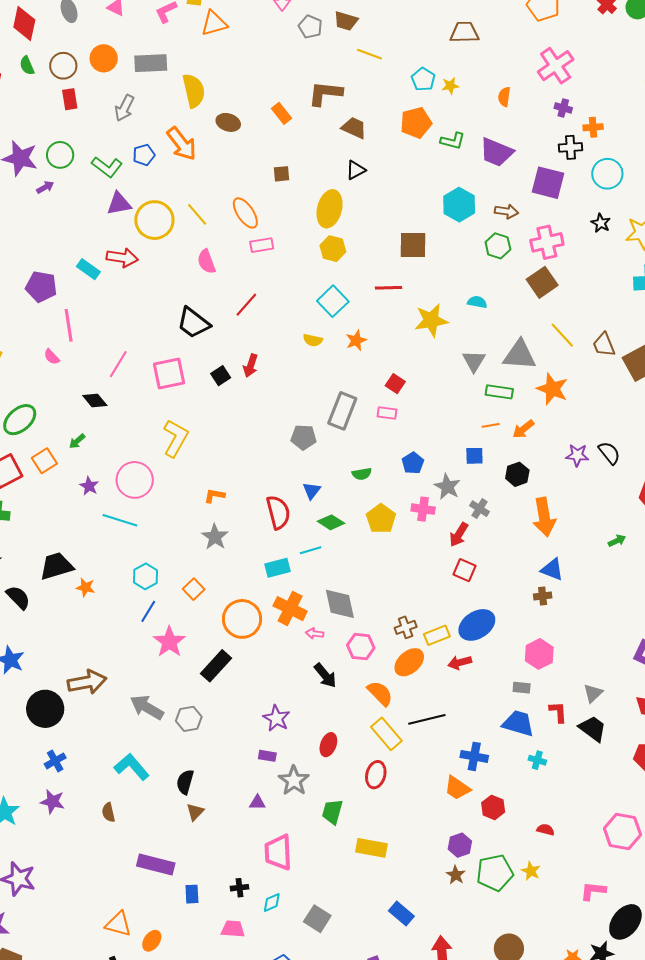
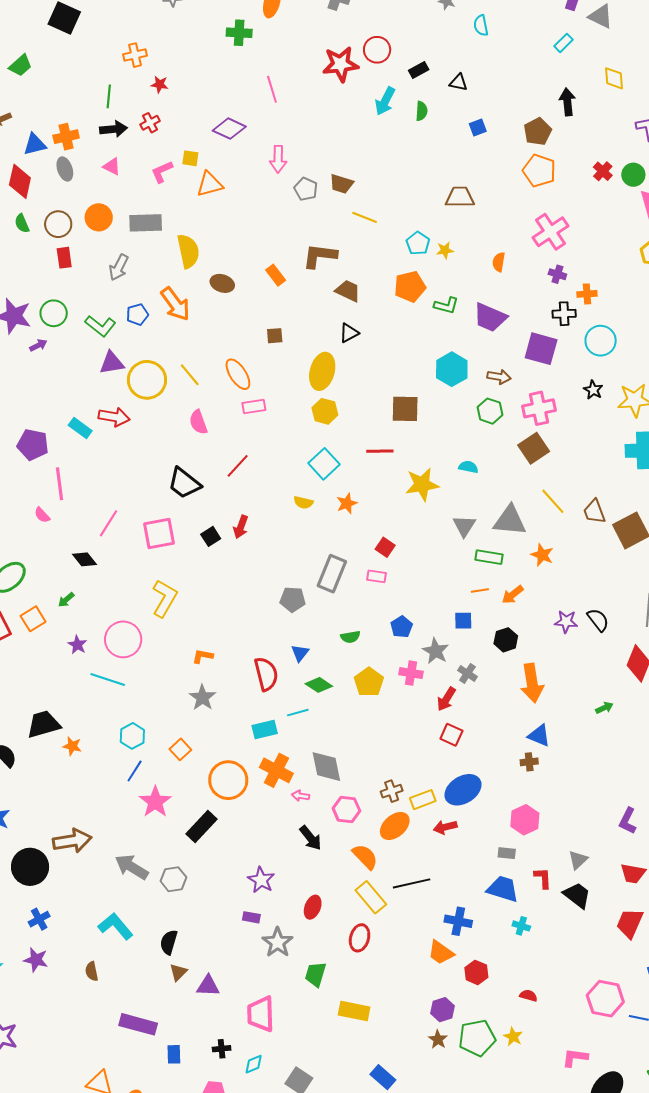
orange star: (552, 389) -> (542, 555), size x0.7
purple triangle: (257, 803) -> (208, 986), moved, size x1.4

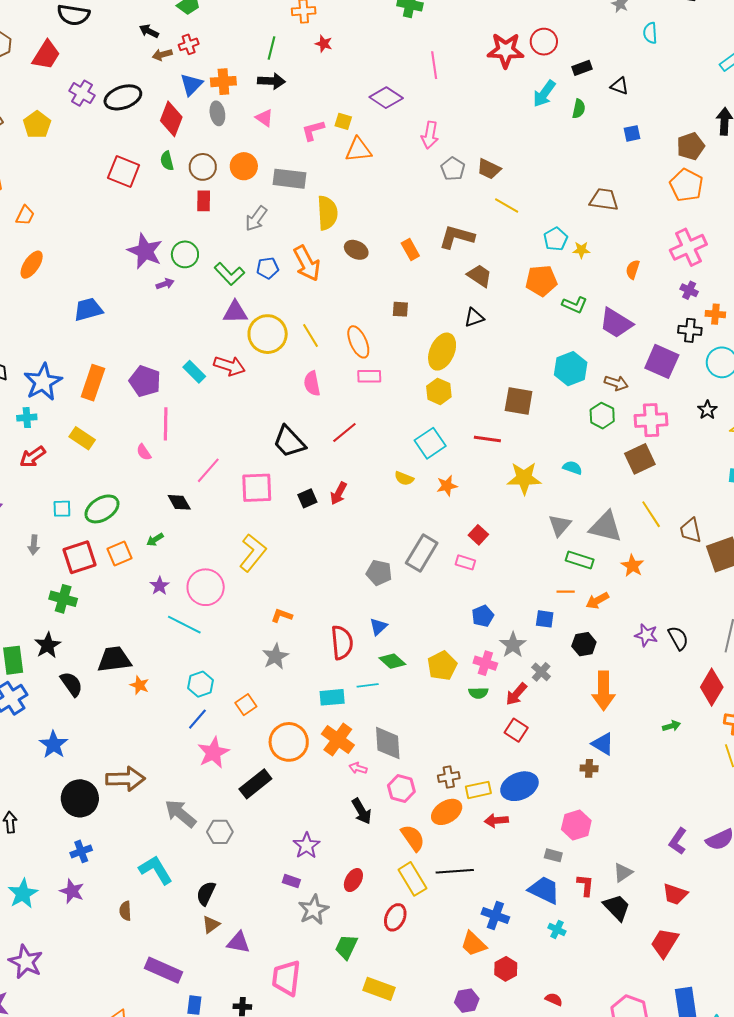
red cross: (150, 123) -> (189, 44), moved
blue triangle: (35, 144) -> (191, 85), turned -40
green semicircle: (350, 637) -> (478, 693), moved

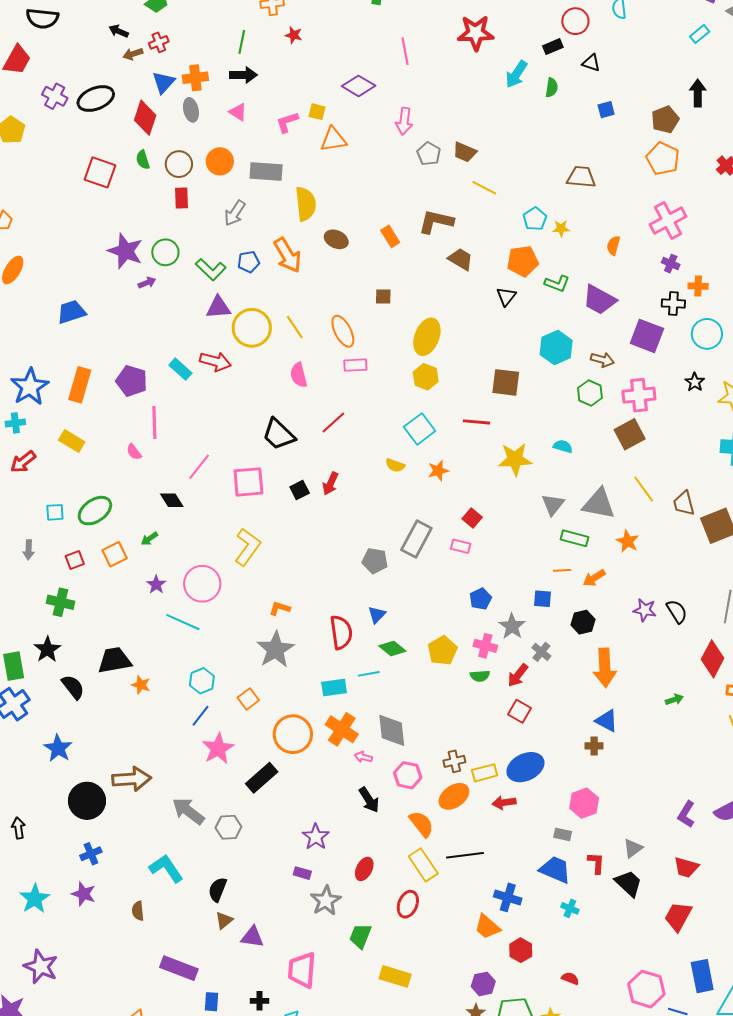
red circle: (544, 42) -> (575, 21), moved
black triangle: (474, 318) -> (506, 296), moved, turned -30
red square: (79, 557) -> (75, 560), size x0.6
gray star: (275, 656) -> (275, 649), size x1.4

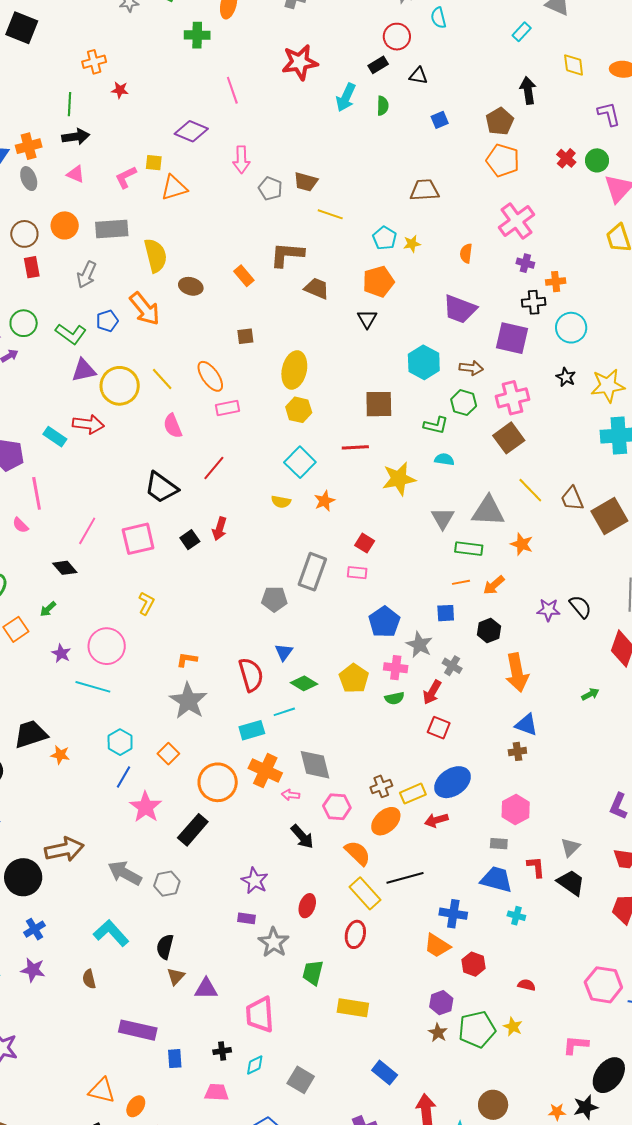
green L-shape: (557, 284) -> (436, 425), moved
yellow L-shape: (248, 547) -> (146, 603), size x0.6
blue pentagon: (481, 599) -> (384, 622), size x1.4

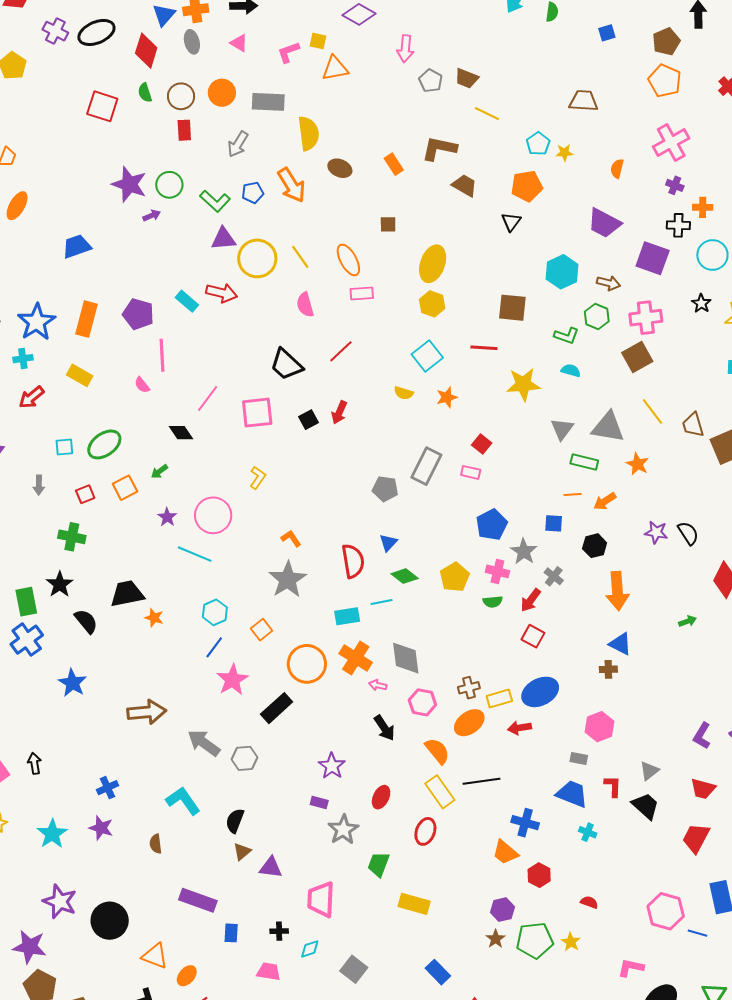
orange L-shape: (187, 660) -> (291, 538), turned 40
black circle: (23, 877) -> (110, 921), moved

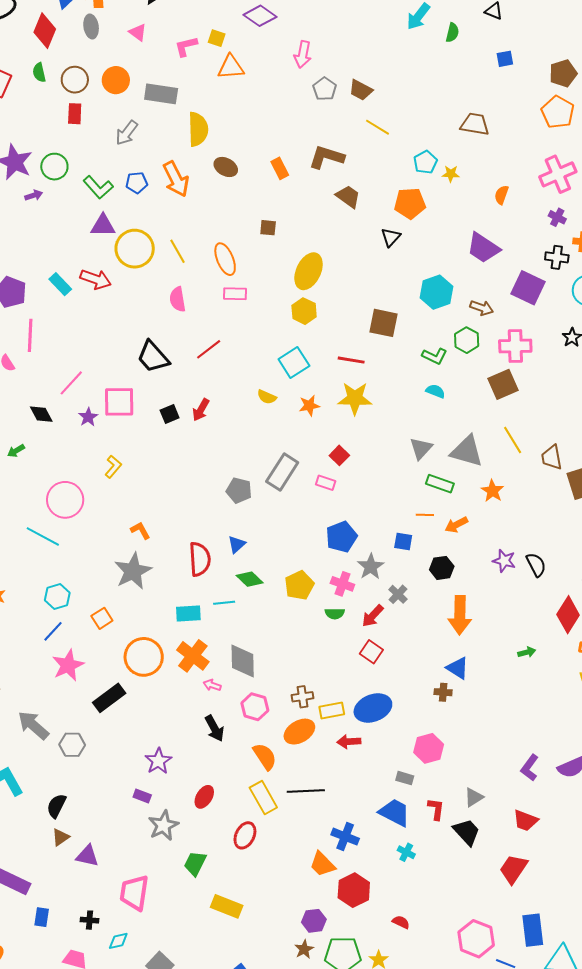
yellow star: (523, 384) -> (355, 398), moved
purple star: (167, 517) -> (88, 417), moved
red hexagon: (539, 875) -> (354, 890), size x1.4

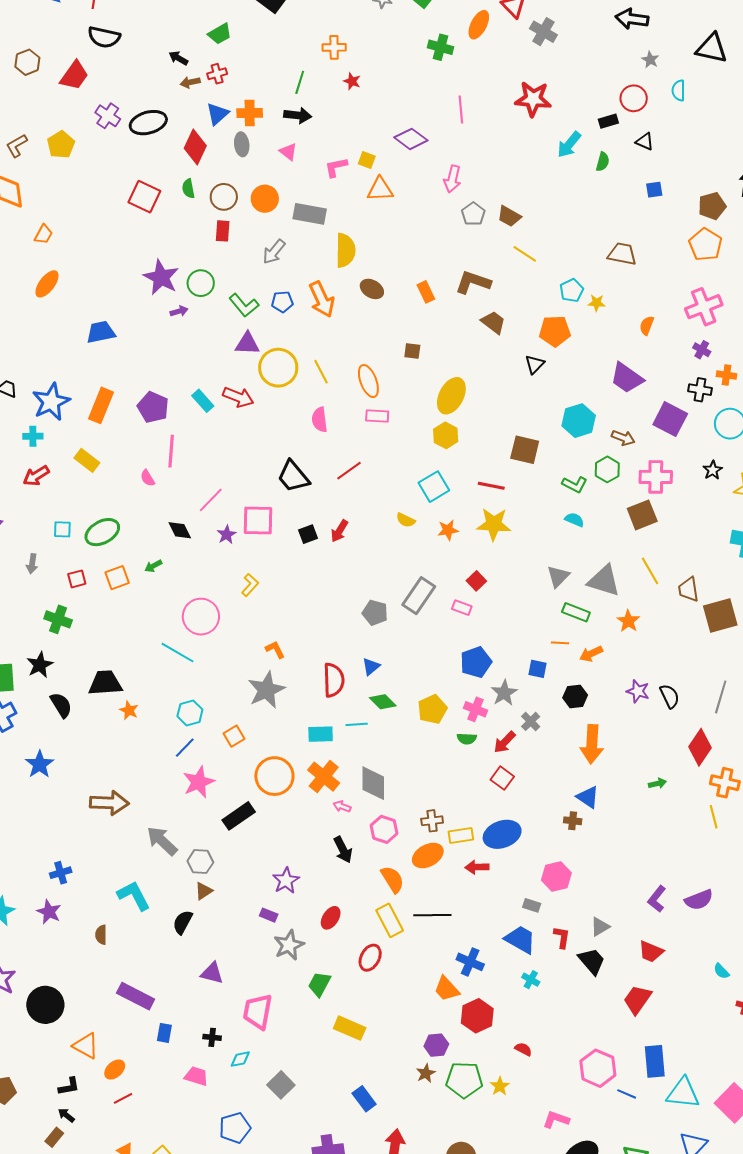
brown triangle: (61, 837) -> (204, 891), moved

